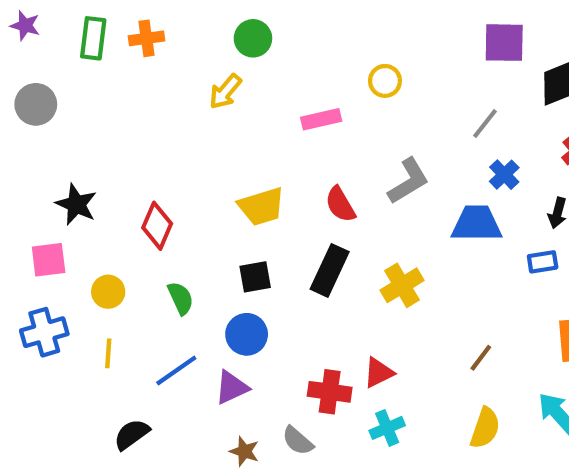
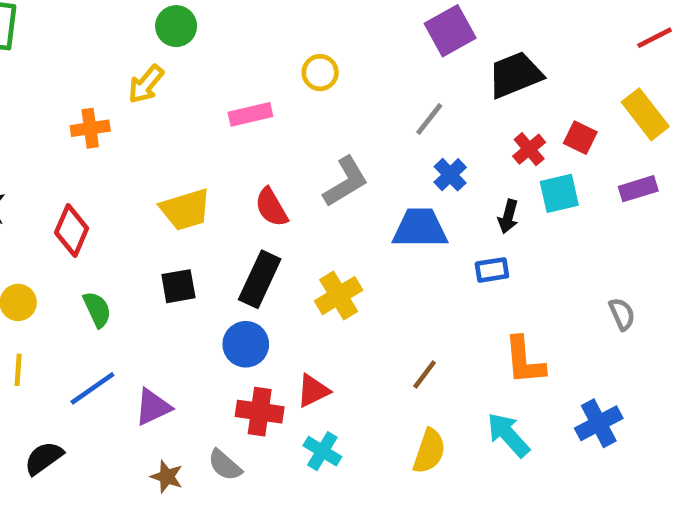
orange cross: (147, 38) -> (90, 128), moved
purple square: (504, 43) -> (450, 31), turned -30
blue circle: (247, 334) -> (246, 344), moved
cyan cross: (387, 428) -> (322, 451), turned -36

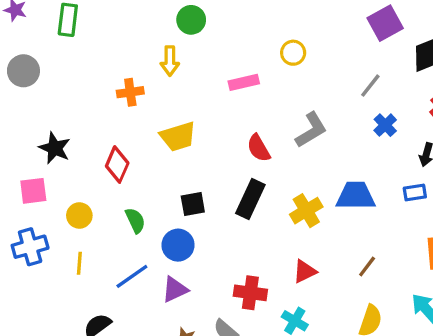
yellow arrow: (146, 84) -> (170, 61), turned -40
yellow trapezoid: (185, 210) -> (178, 137), moved
blue trapezoid: (420, 228) -> (356, 196), moved
blue circle: (246, 344) -> (178, 245), moved
red triangle: (313, 391) -> (305, 271), moved

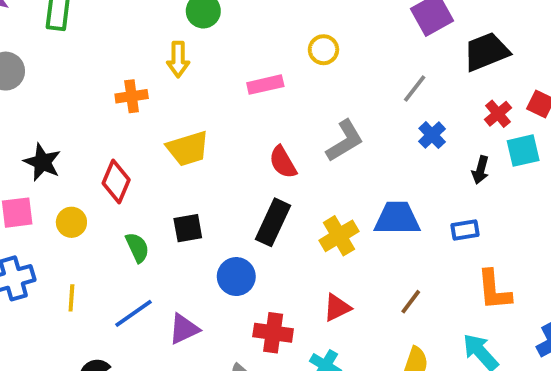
blue rectangle: (415, 192) -> (465, 230), moved
black square: (193, 204) -> (188, 228), moved
yellow circle: (79, 216) -> (71, 222), moved
blue circle: (178, 245) -> (236, 277), moved

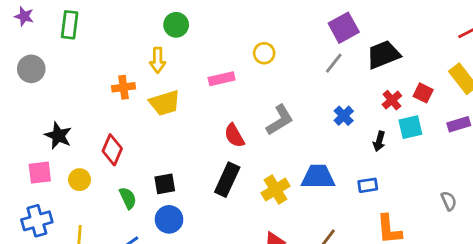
gray line: (415, 88) -> (334, 63), moved
yellow trapezoid: (188, 149) -> (165, 103), moved
blue circle: (236, 277) -> (169, 219), moved

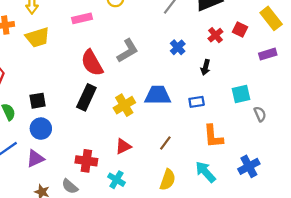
cyan square: (410, 127) -> (241, 94), moved
red semicircle: (234, 136) -> (92, 63), size x1.4

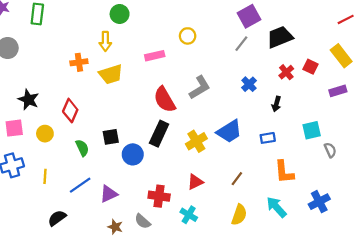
blue trapezoid: (158, 95) -> (229, 131), turned 148
blue circle: (41, 129) -> (133, 154), moved

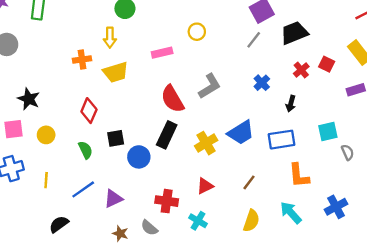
red diamond: (70, 111) -> (89, 111), moved
blue rectangle: (268, 138) -> (281, 140), size x1.6

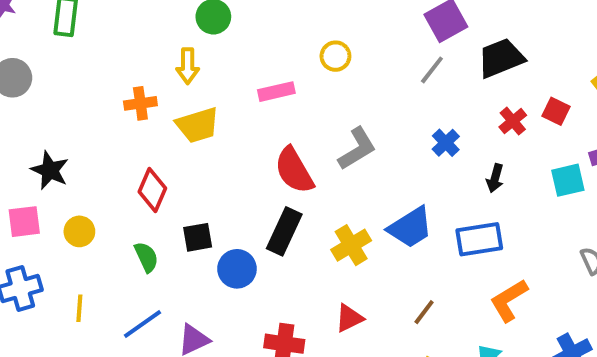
cyan square: (328, 131) -> (568, 180), moved
orange L-shape: (299, 176) -> (509, 300), turned 64

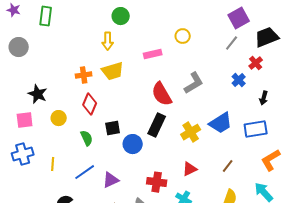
orange cross: (140, 103) -> (84, 75), moved
red cross: (513, 121) -> (256, 63), moved
yellow circle: (79, 231) -> (59, 118), moved

